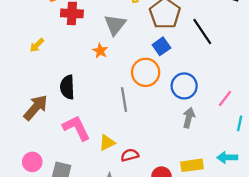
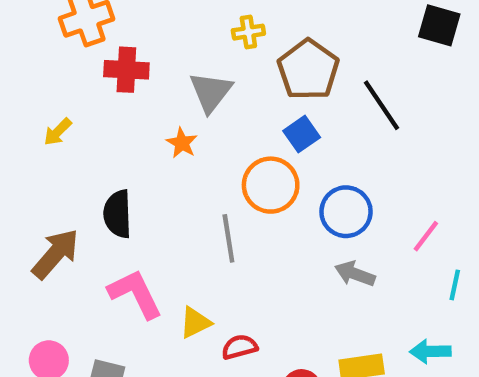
gray arrow: (189, 118) -> (355, 274), turned -84

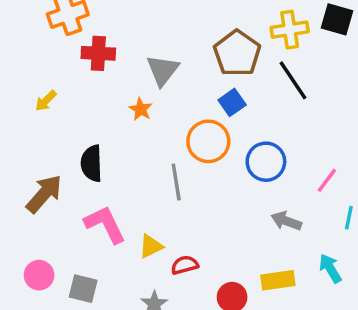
yellow cross: (248, 32) -> (290, 30), moved, size x1.5
gray arrow: (355, 274) -> (286, 221), moved
cyan arrow: (430, 351) -> (330, 268), turned 60

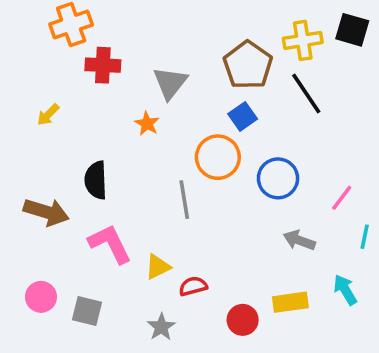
brown arrow: (44, 194) -> (46, 212), turned 66

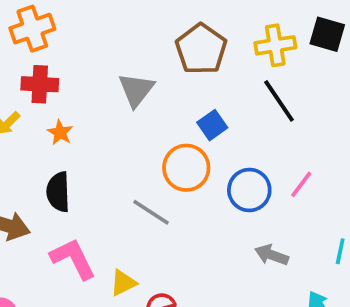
red cross: (103, 65) -> (40, 84), moved
brown pentagon: (248, 65) -> (201, 49), moved
orange star: (147, 124) -> (60, 133), moved
pink line: (342, 198) -> (301, 184), moved
gray line: (184, 200) -> (151, 212), turned -48

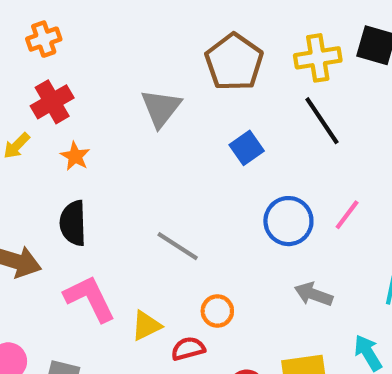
orange cross: (32, 29) -> (44, 39), size x0.7
red cross: (40, 84) -> (52, 102), turned -33
orange circle: (186, 168) -> (217, 311), moved, size x0.6

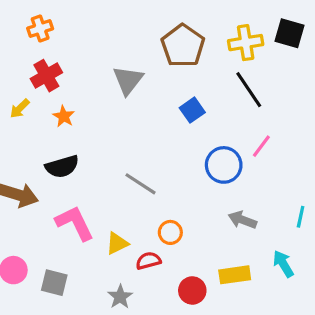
pink line: (347, 215) -> (261, 146), moved
black semicircle: (73, 223) -> (62, 167), turned -104

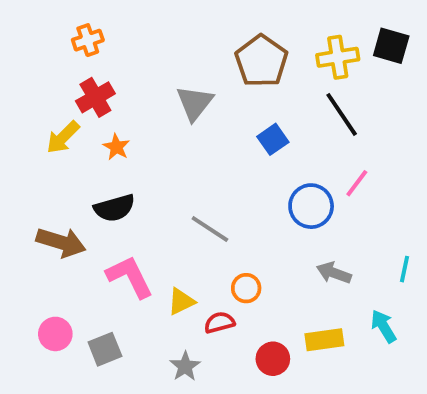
yellow arrow: (20, 109) -> (63, 137), size x1.4
gray square: (54, 283) -> (105, 349), turned -36

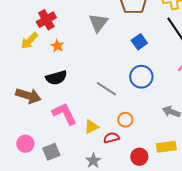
blue circle: (311, 206) -> (141, 77), moved

